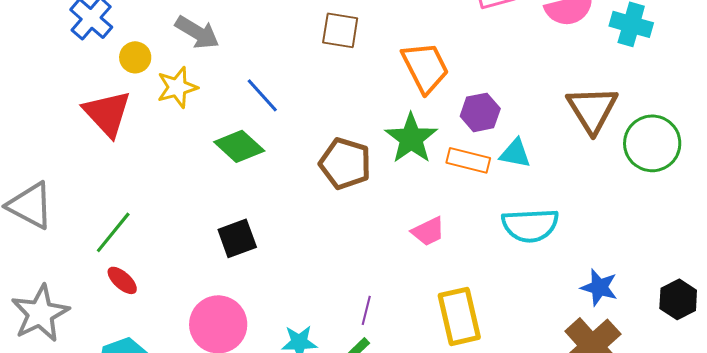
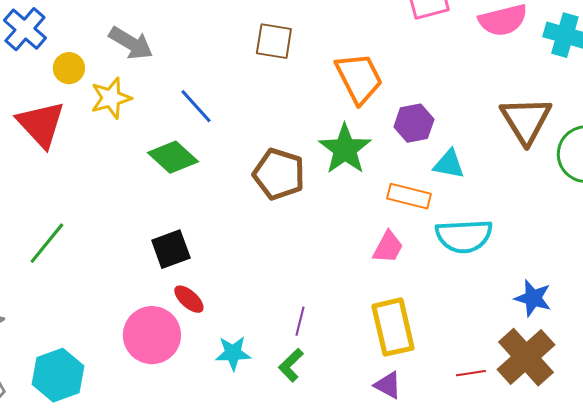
orange rectangle: (468, 160) -> (409, 196), moved
pink trapezoid: (428, 231) -> (388, 247), moved, turned -36
red ellipse: (122, 280) -> (189, 299), moved

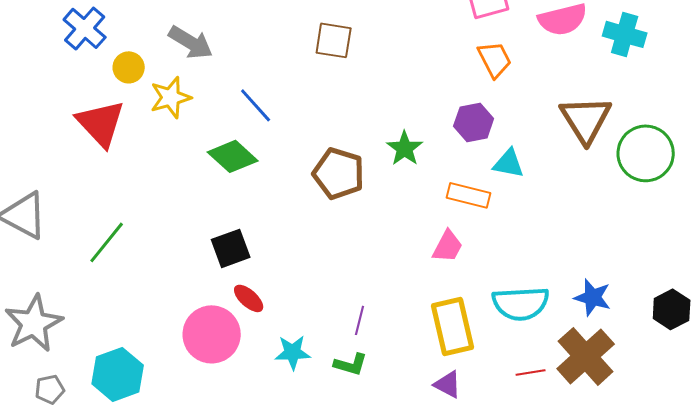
orange trapezoid: (359, 78) -> (495, 59), moved, size x0.7
green star: (345, 149) -> (405, 148), size x0.7
cyan semicircle: (464, 236) -> (521, 303), moved
green L-shape: (291, 365) -> (351, 364), turned -120

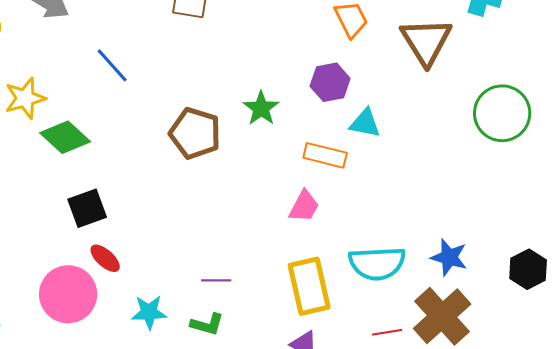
yellow star: (171, 97) -> (25, 98), moved
brown triangle: (586, 119) -> (426, 41), moved
green diamond: (233, 156) -> (65, 137), moved
purple line: (360, 320) -> (216, 280), turned 76

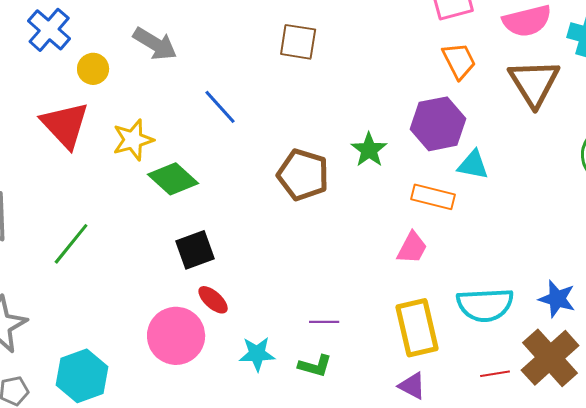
purple hexagon: (330, 82) -> (438, 124), size x1.4

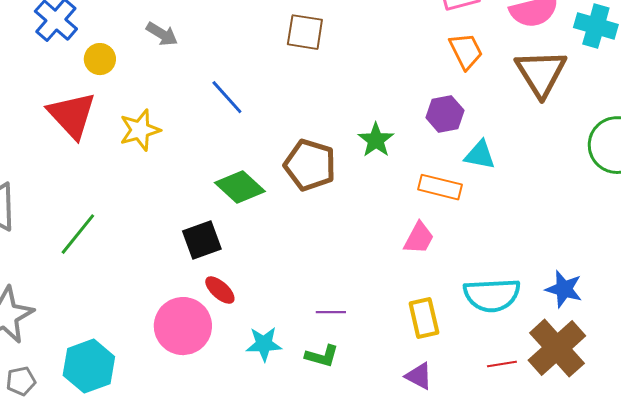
gray arrow: (155, 44) -> (162, 34), size x0.7
purple hexagon: (438, 124) -> (445, 114), size x0.7
green diamond: (173, 179) -> (240, 187), moved
yellow rectangle: (417, 328) -> (424, 318), size x0.7

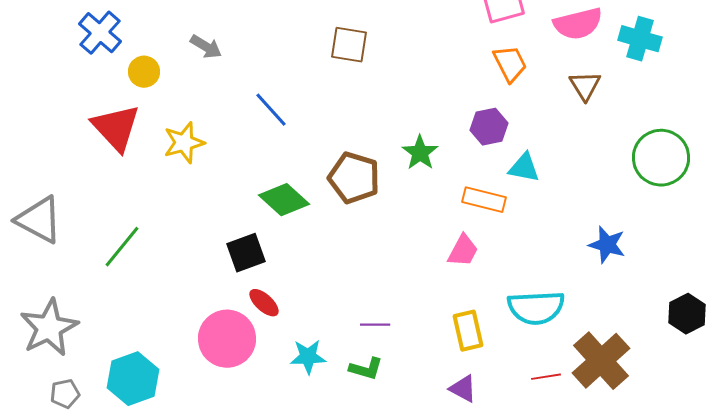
brown triangle: (541, 73) -> (585, 86), size x0.6
blue star: (564, 289) -> (607, 245), moved

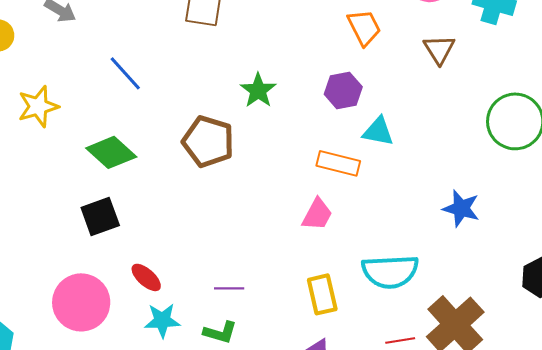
green star: (420, 153) -> (258, 90), moved
green diamond: (284, 200) -> (111, 152), moved
red ellipse: (264, 303) -> (146, 277), moved

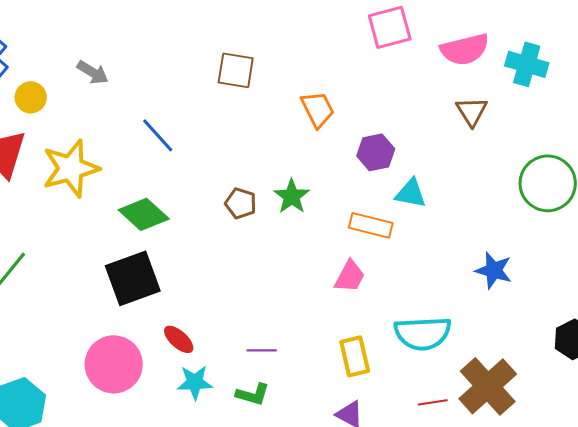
orange trapezoid: (364, 27) -> (318, 109), moved
green star: (258, 90) -> (292, 196), moved
yellow star: (38, 106) -> (71, 168), size x1.4
brown pentagon: (208, 141) -> (241, 203), size x0.6
black square: (100, 216) -> (133, 278), size x1.4

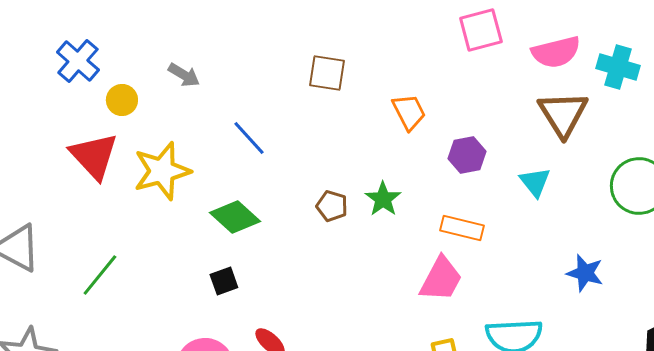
brown triangle: (472, 111) -> (563, 114), size x1.6
cyan triangle: (411, 193) -> (535, 182), moved, turned 40
pink trapezoid: (350, 276) -> (441, 279), size x1.4
black square: (133, 278) -> (224, 281), size x0.5

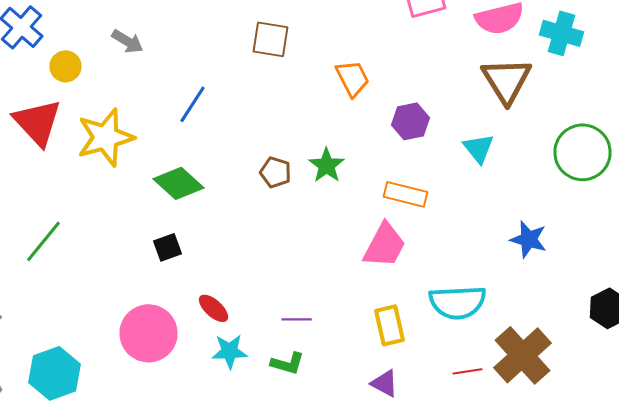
blue line: (249, 138) -> (192, 104), turned 75

